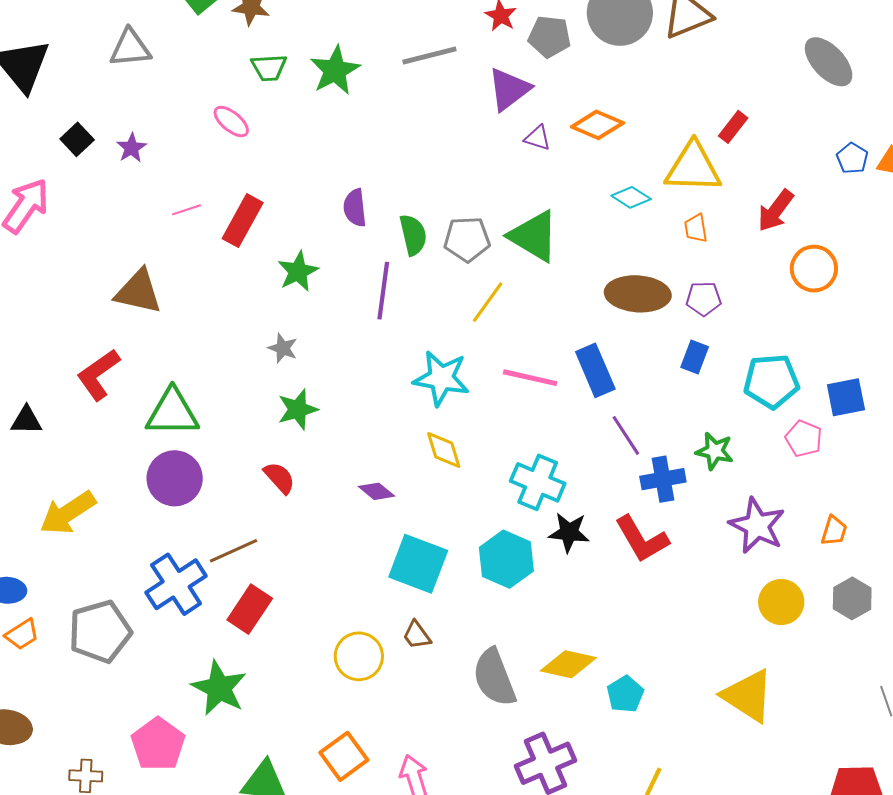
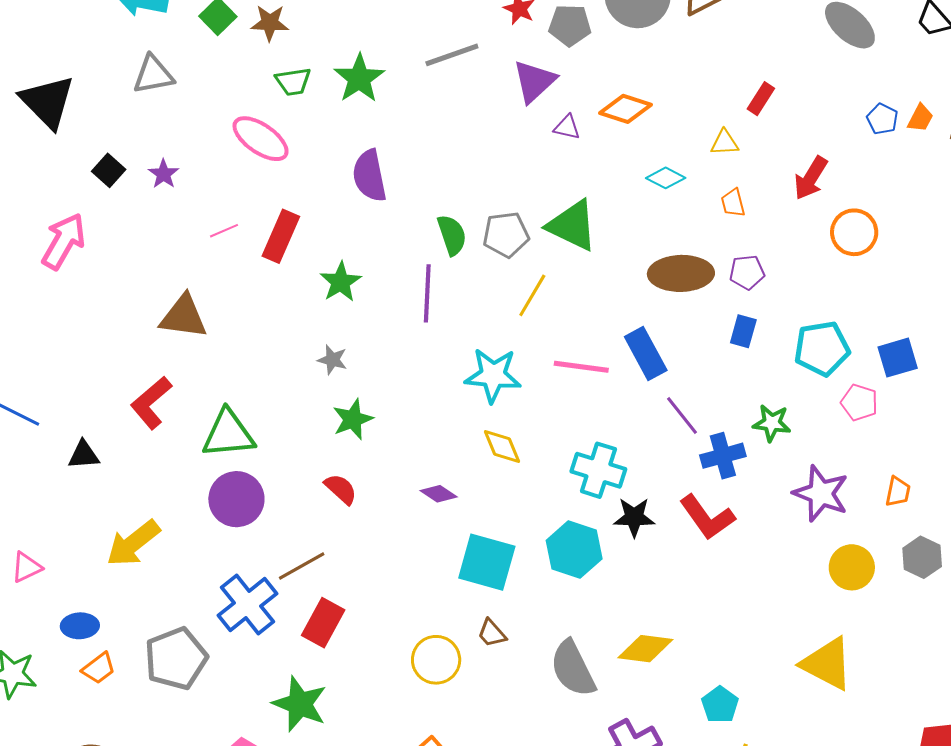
pink ellipse: (231, 122) -> (261, 139), size x1.5
yellow triangle: (693, 168) -> (725, 143), size x0.5
purple semicircle: (355, 208) -> (370, 176), moved, size x1.4
cyan pentagon: (625, 694) -> (720, 705), moved

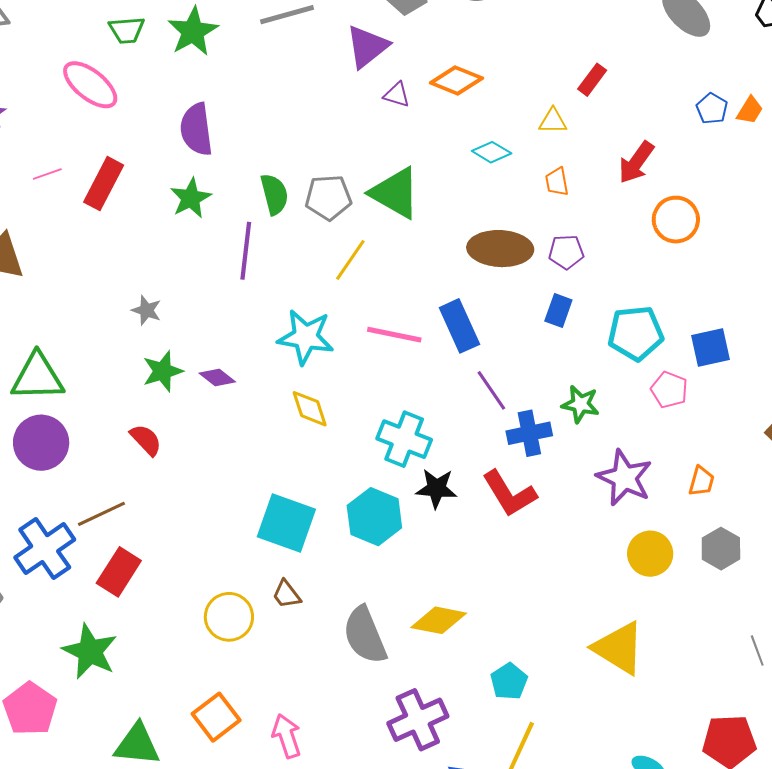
green star: (341, 282) -> (191, 198), moved
purple diamond: (439, 494) -> (217, 378), moved

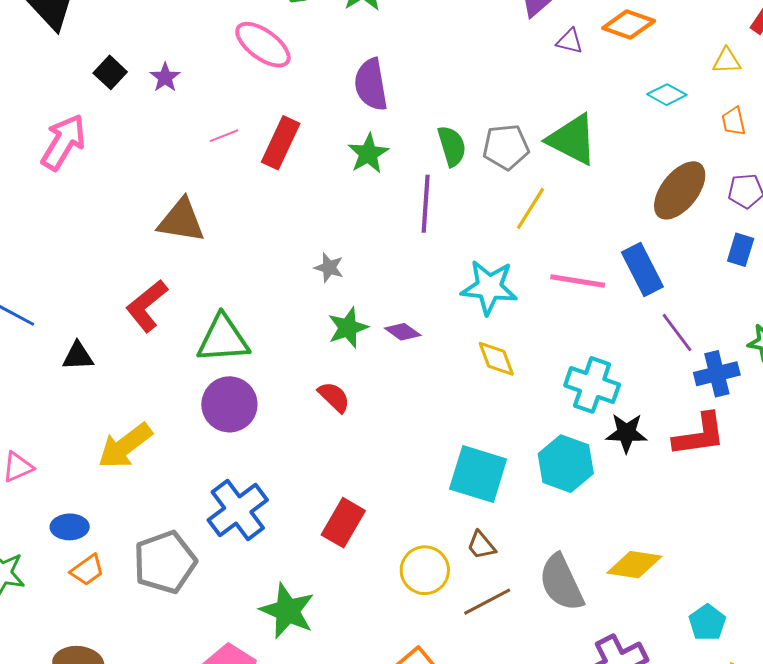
brown ellipse: (500, 249) -> (680, 190), turned -52
red L-shape: (509, 494) -> (700, 435), turned -64
brown line: (101, 514) -> (487, 602), moved
red rectangle: (119, 572) -> (343, 523), moved

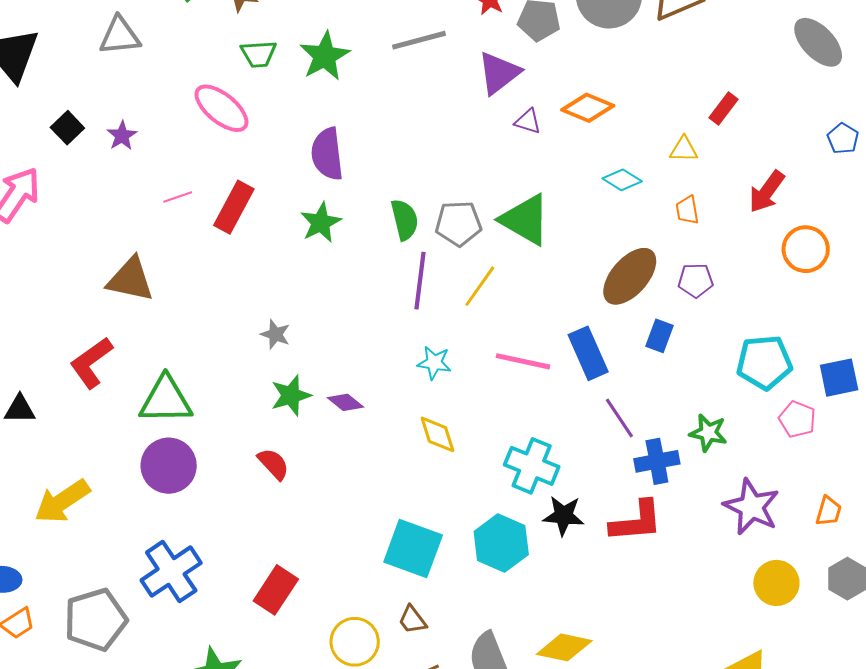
purple line: (426, 204) -> (420, 281), moved
blue rectangle: (741, 250) -> (659, 336), moved
cyan star: (489, 287) -> (434, 363), size x0.6

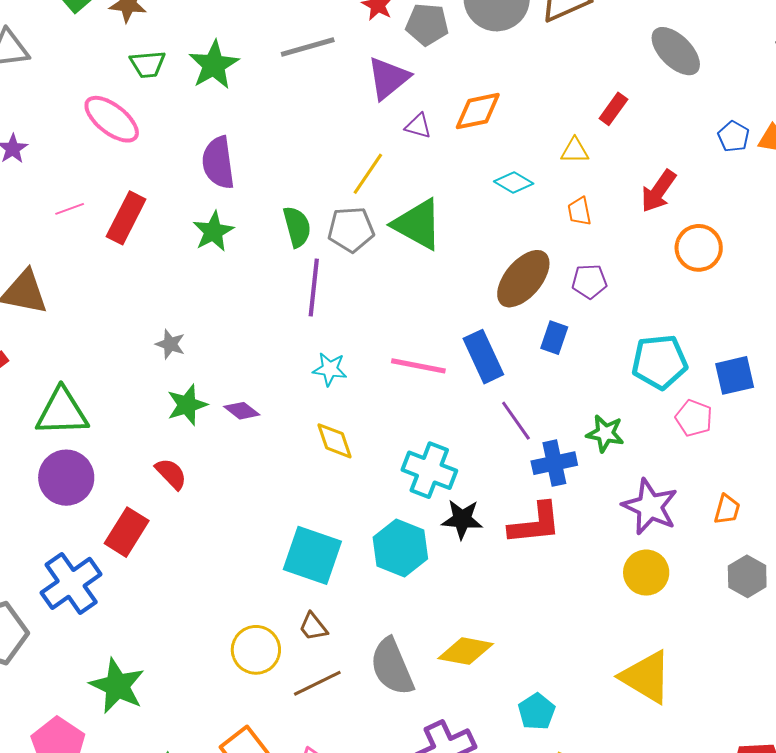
gray ellipse: (818, 42) -> (676, 51), moved
orange diamond: (588, 108) -> (478, 111), turned -33
yellow line: (480, 286) -> (368, 174), moved
yellow circle: (776, 583) -> (646, 573), moved
red rectangle: (276, 590) -> (127, 532), moved

